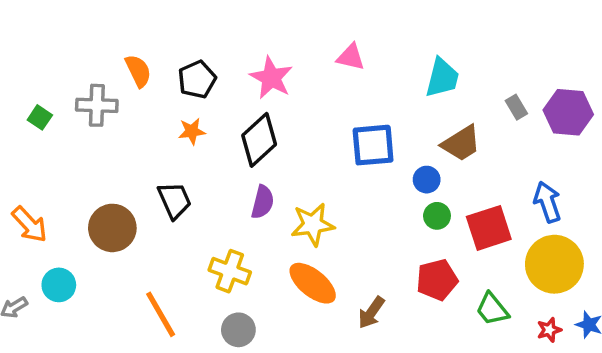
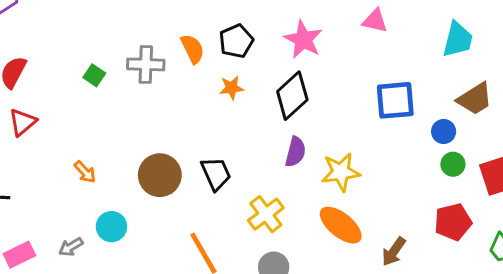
orange semicircle: (138, 71) -> (193, 49), moved
black trapezoid: (175, 200) -> (216, 174), moved
orange arrow: (29, 224) -> (85, 172), size x0.7
yellow cross: (230, 271) -> (266, 214), turned 33

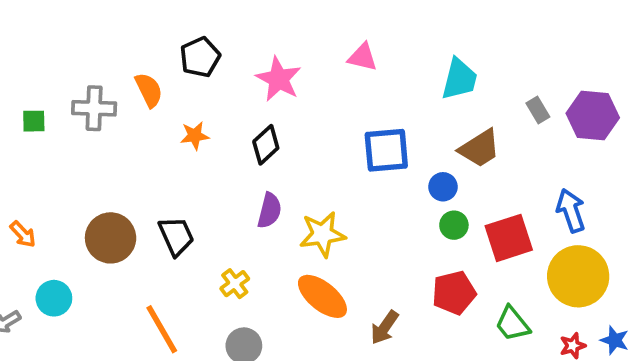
black pentagon: (236, 41) -> (200, 57), moved
green square: (94, 75) -> (34, 121), turned -35
black diamond: (292, 96) -> (266, 145), size x0.7
yellow cross: (266, 214) -> (235, 284), size x0.7

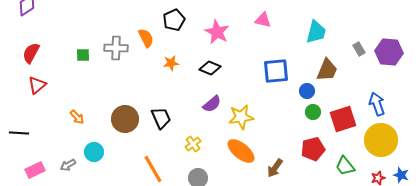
black diamond: (266, 145) -> (210, 68), turned 65
brown trapezoid: (480, 148) -> (327, 70), turned -35
purple semicircle: (269, 211) -> (212, 104), turned 36

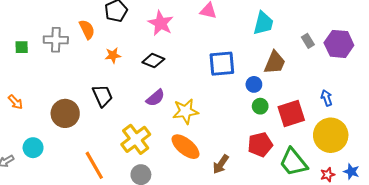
blue arrow: (377, 104) -> (327, 98), size x0.7
orange arrow: (77, 117) -> (15, 102), moved
black trapezoid: (161, 118) -> (103, 96), moved
yellow cross: (193, 144) -> (136, 139), size x1.8
green trapezoid: (345, 166) -> (293, 162), size x1.4

